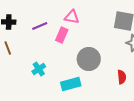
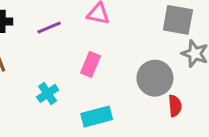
pink rectangle: (62, 35) -> (91, 64), moved
gray circle: (89, 59) -> (155, 78), moved

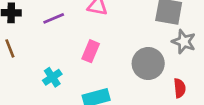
red semicircle: (175, 106) -> (180, 88), moved

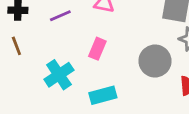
cyan cross: (52, 77) -> (59, 75), size x1.5

